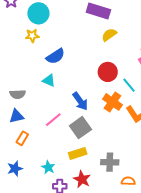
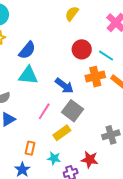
cyan triangle: (49, 81) -> (28, 75), size x1.5
orange cross: (112, 102) -> (95, 77), turned -30
orange rectangle: (22, 138) -> (30, 148), moved
yellow rectangle: (78, 153) -> (62, 133), moved

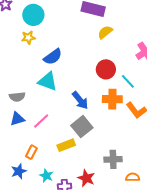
pink line: (44, 111) -> (41, 121), moved
cyan star: (54, 158) -> (46, 176), moved

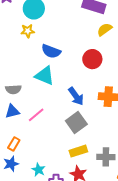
blue semicircle: (53, 57) -> (51, 51), turned 54
red circle: (106, 69) -> (92, 59), moved
yellow rectangle: (66, 145) -> (78, 151), moved
orange rectangle: (31, 152) -> (14, 144), moved

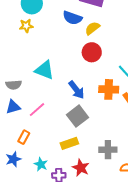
yellow semicircle: (105, 30) -> (92, 28), moved
blue semicircle: (51, 51) -> (72, 18), moved
orange rectangle: (14, 144) -> (24, 137), moved
yellow rectangle: (78, 151) -> (69, 143), moved

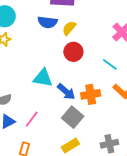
cyan triangle: (44, 70) -> (43, 78), moved
orange cross: (109, 89) -> (91, 94), moved

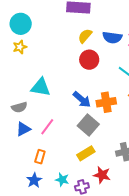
blue semicircle: (47, 22) -> (112, 37), moved
cyan triangle: (43, 78) -> (41, 87), moved

